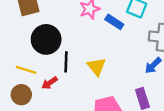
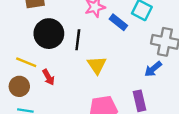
black line: (66, 62) -> (78, 40), moved
red arrow: (50, 83) -> (48, 77), turned -91

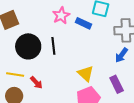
yellow triangle: (97, 65) -> (86, 74), moved

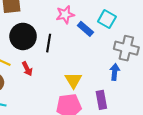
blue arrow: (121, 55) -> (115, 72), turned 133
red arrow: (36, 83) -> (27, 69), moved

